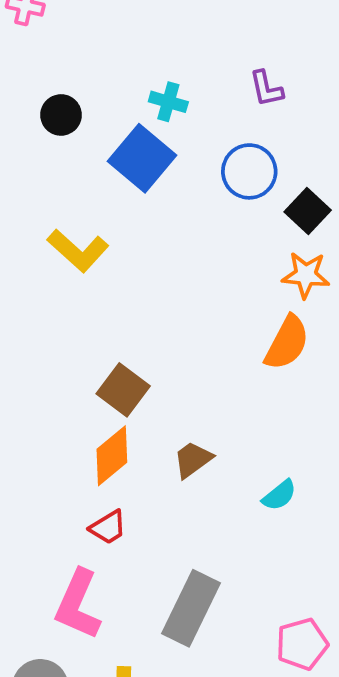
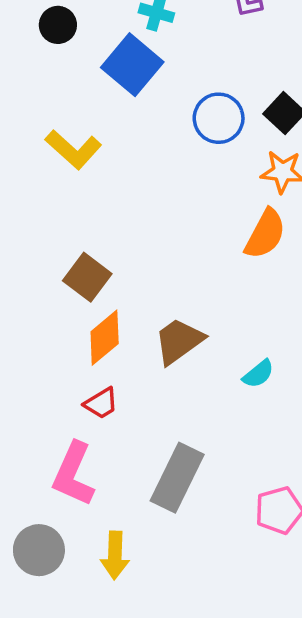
blue circle: (249, 171) -> (219, 118), moved
brown square: (123, 390) -> (87, 277), moved
brown trapezoid: (193, 460) -> (179, 341), size x1.4

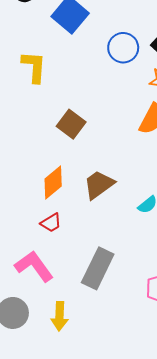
yellow L-shape: (73, 149) -> (34, 67), turned -128
brown square: (87, 277) -> (71, 124), moved
pink L-shape: (73, 474) -> (34, 266), turned 120

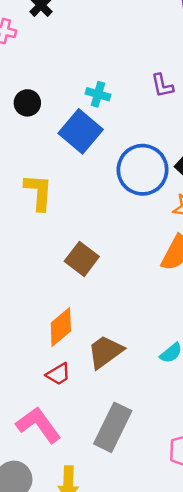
blue circle: (123, 48) -> (143, 170), size x1.4
brown trapezoid: (99, 185) -> (105, 352), moved

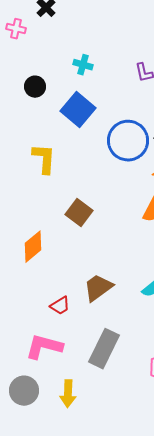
cyan cross: (98, 94) -> (83, 65), moved
orange diamond: (61, 327) -> (33, 247), moved
pink L-shape: (39, 425) -> (44, 347), turned -39

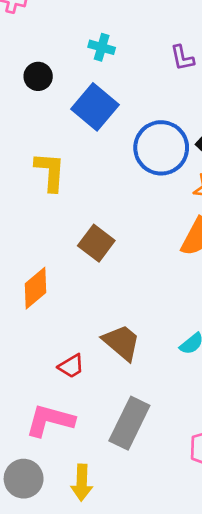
brown trapezoid: (98, 288) -> (121, 342), turned 76

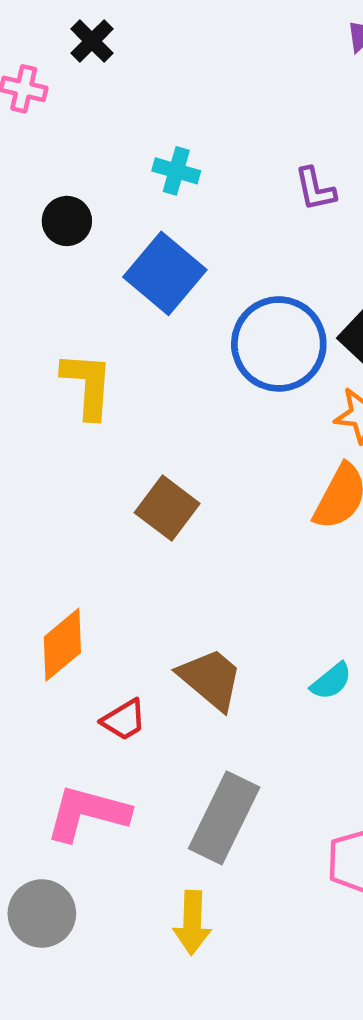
orange diamond: (35, 288) -> (62, 645), moved
yellow arrow: (82, 483) -> (192, 923), moved

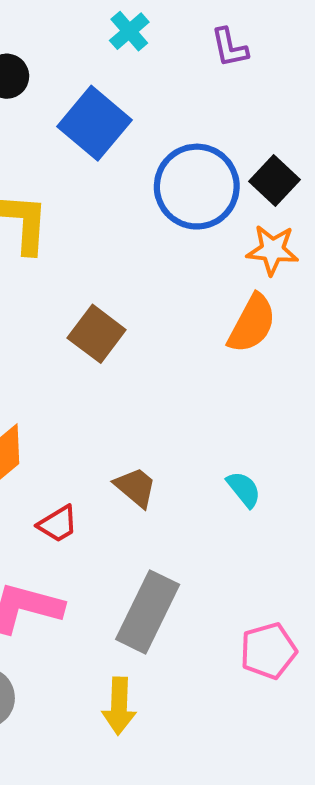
cyan cross: (176, 171) -> (129, 31), moved, turned 33
brown trapezoid: (210, 679) -> (135, 487), size x0.7
cyan semicircle: (331, 681) -> (244, 489), turned -90

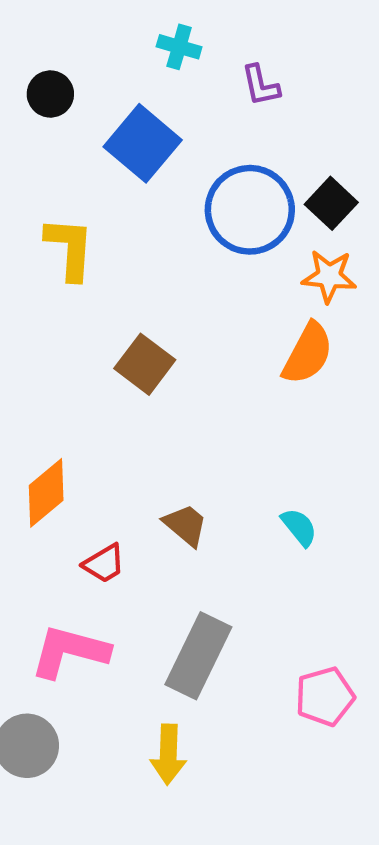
cyan cross: (129, 31) -> (179, 47), turned -33
purple L-shape: (229, 48) -> (261, 85), moved

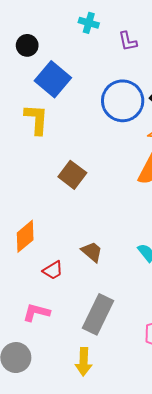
blue square: (143, 143) -> (53, 79), moved
pink L-shape: (70, 651) -> (36, 312), size x0.7

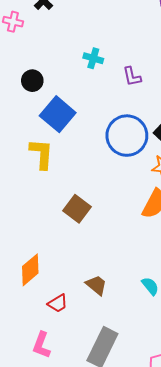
pink L-shape: (36, 312) -> (41, 345), turned -84

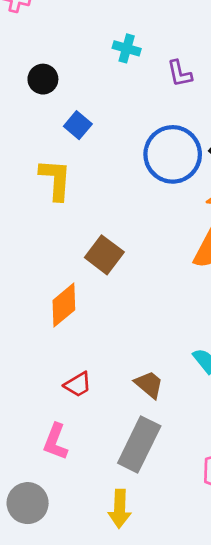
blue square: (58, 114) -> (78, 125), size x0.6
orange diamond: (30, 270) -> (64, 305), moved
brown trapezoid: (96, 285) -> (149, 385), moved

